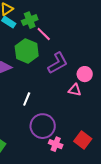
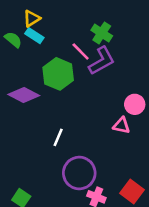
green cross: (30, 20) -> (102, 33), moved, turned -35
purple L-shape: (58, 63) -> (102, 61), moved

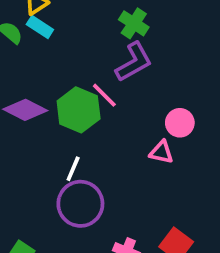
pink line: (81, 52) -> (104, 95), moved
green hexagon: (58, 74) -> (79, 110), moved
purple circle: (79, 173) -> (80, 204), moved

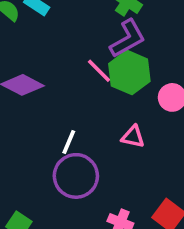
green hexagon: (79, 110) -> (129, 72), moved
pink triangle: (161, 152) -> (133, 137), moved

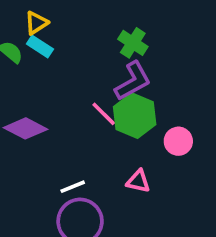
white line: (69, 142) -> (73, 187), turned 45

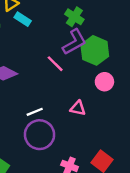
cyan rectangle: (40, 47) -> (23, 19), moved
green hexagon: (135, 116) -> (95, 50), moved

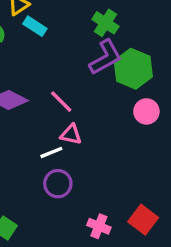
pink line: (55, 64) -> (61, 102), moved
pink triangle: (78, 108) -> (71, 134), moved
purple circle: (40, 135) -> (58, 184), size x0.7

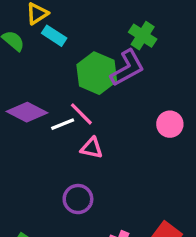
green cross: (105, 23) -> (143, 36), moved
green hexagon: (133, 69) -> (97, 73), moved
white line: (51, 152) -> (63, 124), moved

